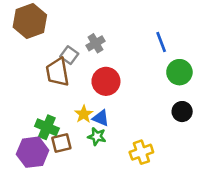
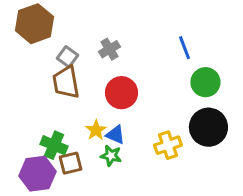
gray square: (69, 55) -> (67, 57), moved
black circle: (182, 112) -> (208, 127), size x1.6
yellow cross: (141, 152) -> (168, 145), moved

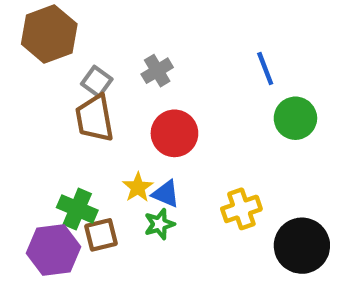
black circle: (208, 127) -> (302, 246), moved
green star: (111, 156) -> (159, 224), turned -30

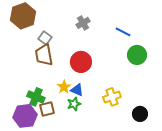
blue line: (265, 69) -> (123, 32), turned -42
gray cross: (157, 71) -> (83, 23), moved
black circle: (302, 246) -> (140, 114), size x0.6

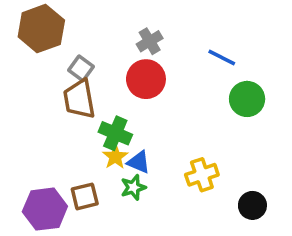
red circle: (81, 62) -> (146, 79), moved
green cross: (36, 97) -> (115, 133), moved

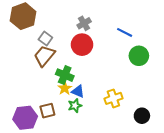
brown trapezoid: (79, 99) -> (44, 56), turned 50

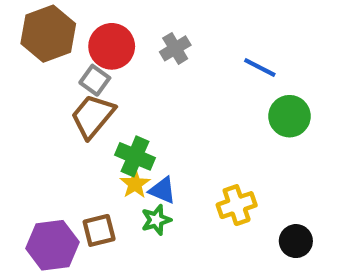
red circle: (82, 45) -> (112, 46), moved

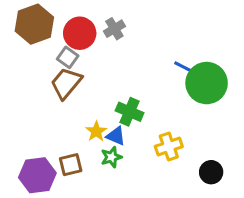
gray cross: (175, 48) -> (114, 29), moved
blue line: (260, 67) -> (185, 68), moved
green circle: (289, 116) -> (207, 83), size x1.4
green cross: (135, 156) -> (130, 112), moved

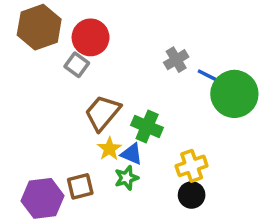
gray cross: (114, 29) -> (176, 60), moved
brown trapezoid: (66, 83) -> (103, 113), moved
black circle: (211, 172) -> (192, 195), moved

